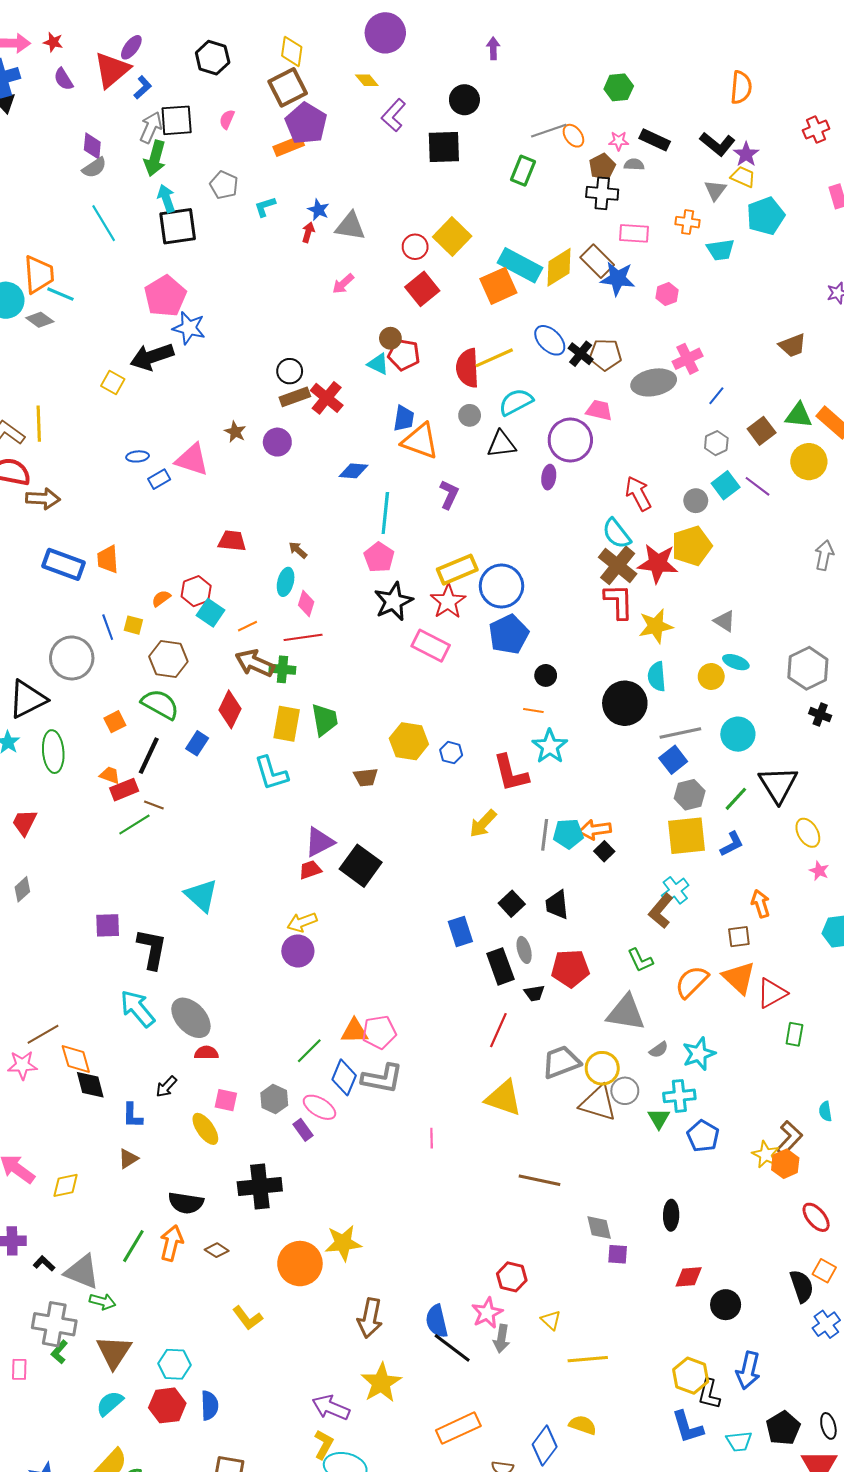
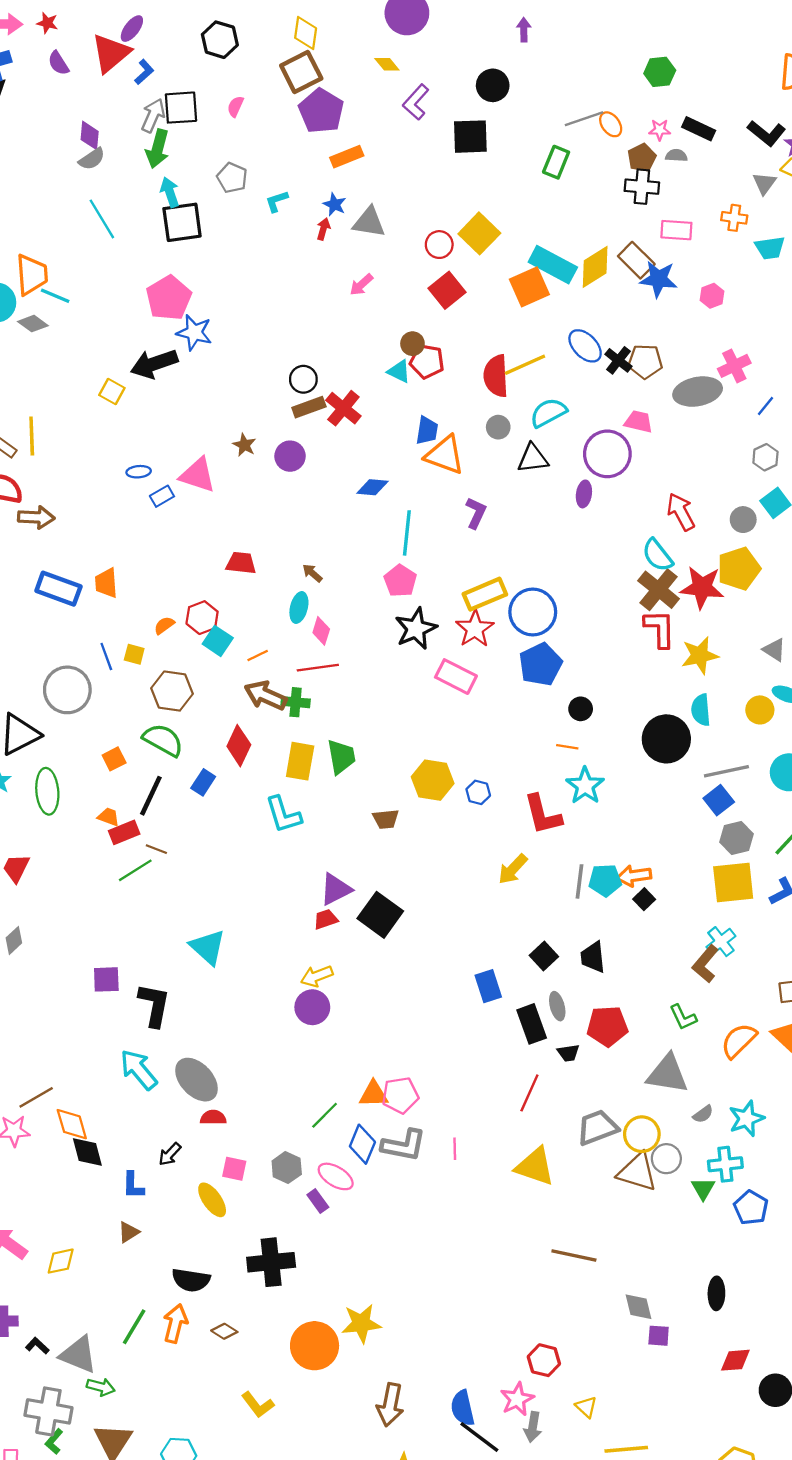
orange rectangle: (289, 146) -> (347, 157), moved
pink line: (432, 1138) -> (455, 1149), moved

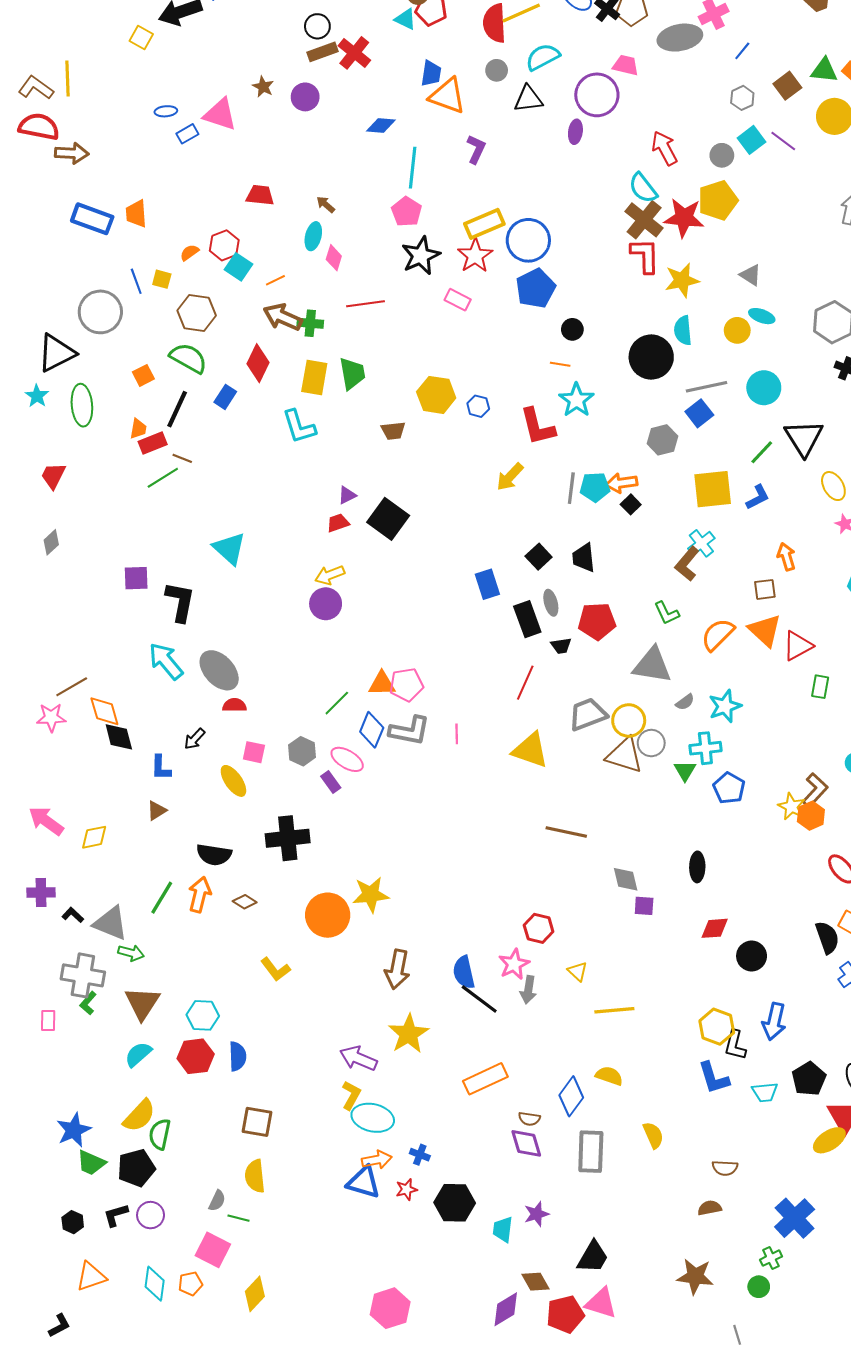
red line: (318, 668) -> (366, 304), moved
pink rectangle: (456, 677) -> (458, 300), size x0.7
orange trapezoid: (109, 817) -> (138, 429), turned 80
gray hexagon: (736, 838) -> (662, 440), moved
purple triangle: (336, 889) -> (347, 495), size x0.6

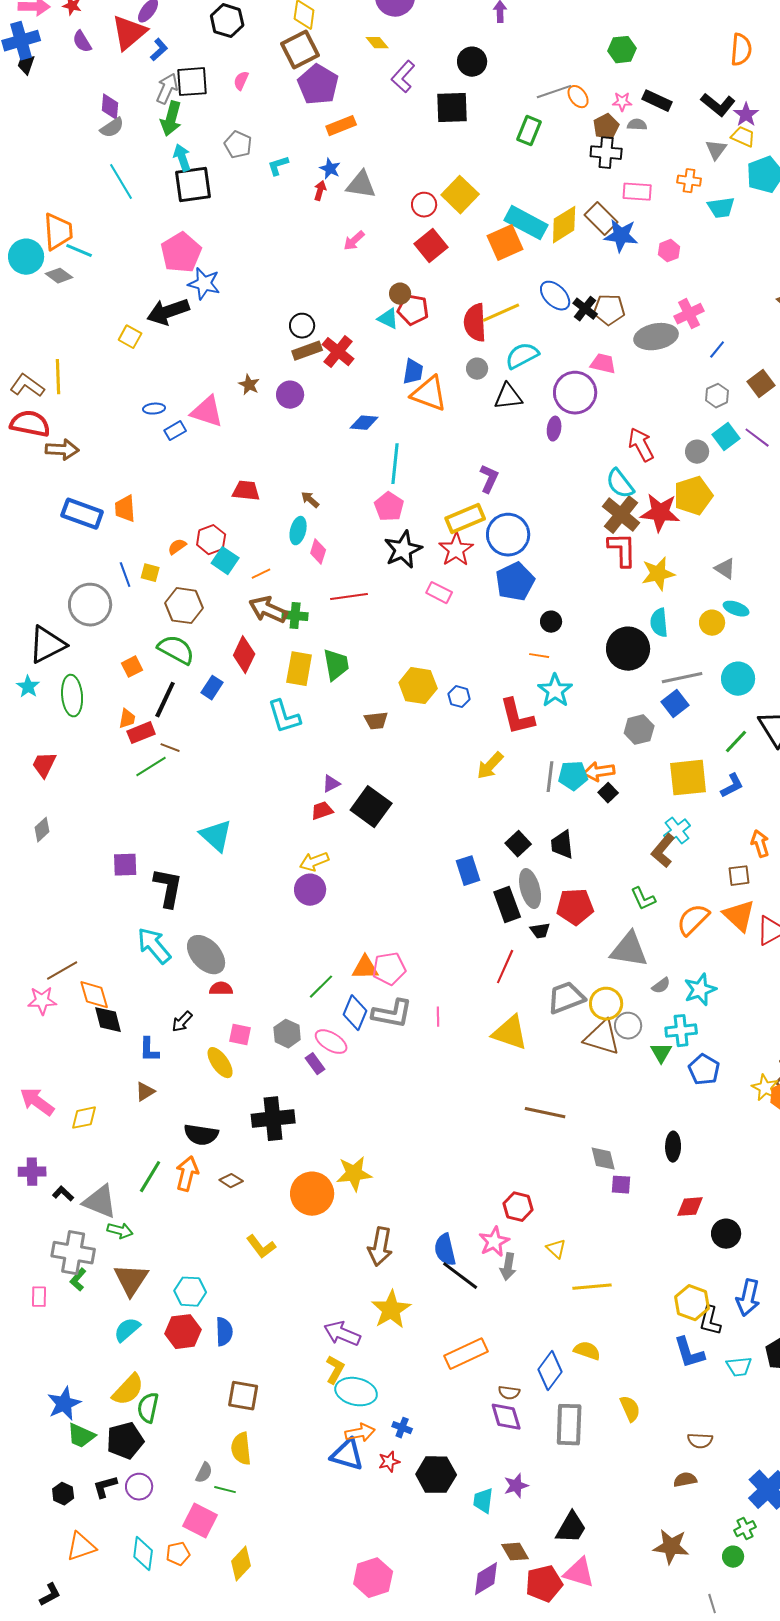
purple L-shape: (476, 149) -> (489, 479), moved
gray ellipse: (551, 603) -> (530, 889), size x1.5

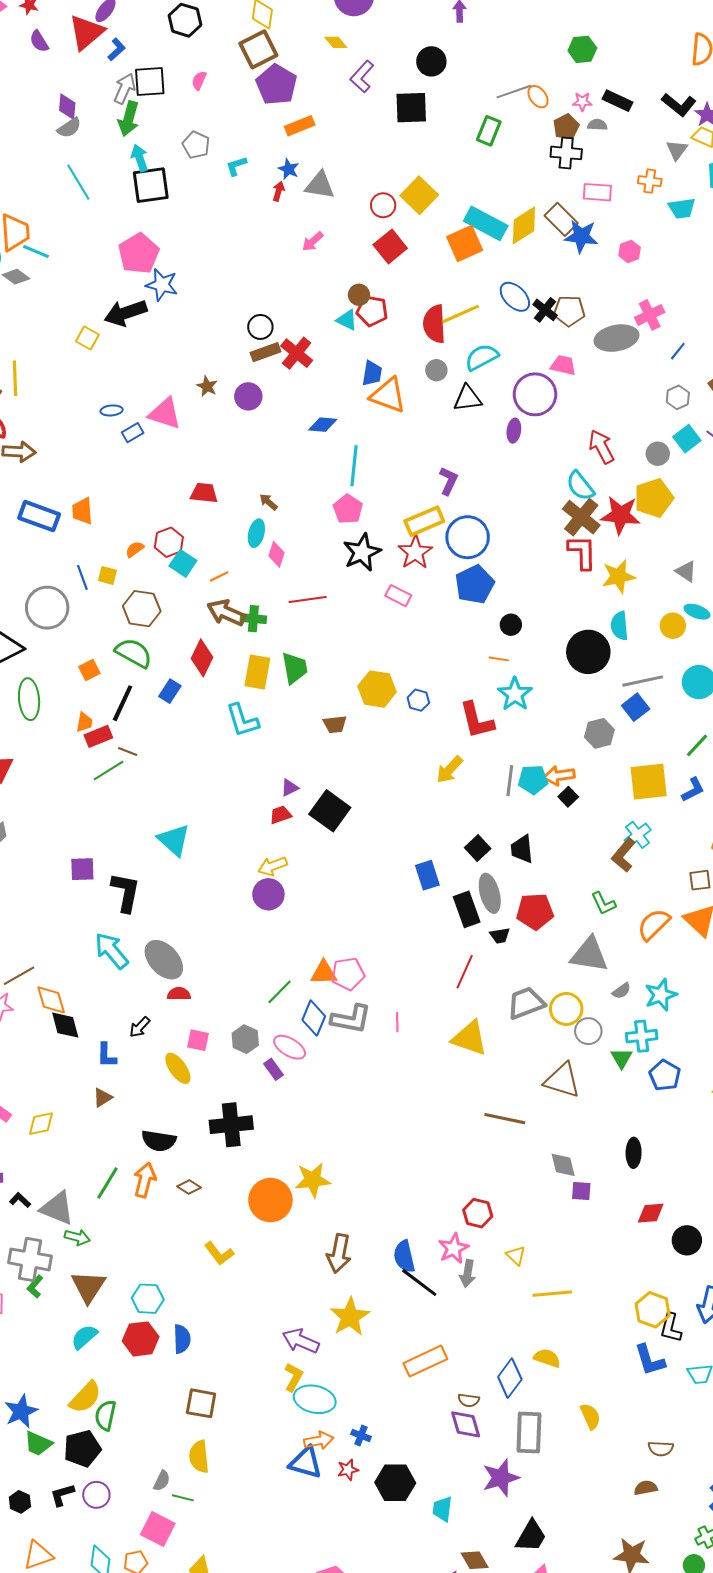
brown triangle: (602, 1038) -> (562, 1080), moved
purple star: (516, 1486) -> (501, 1478), moved, size x1.5

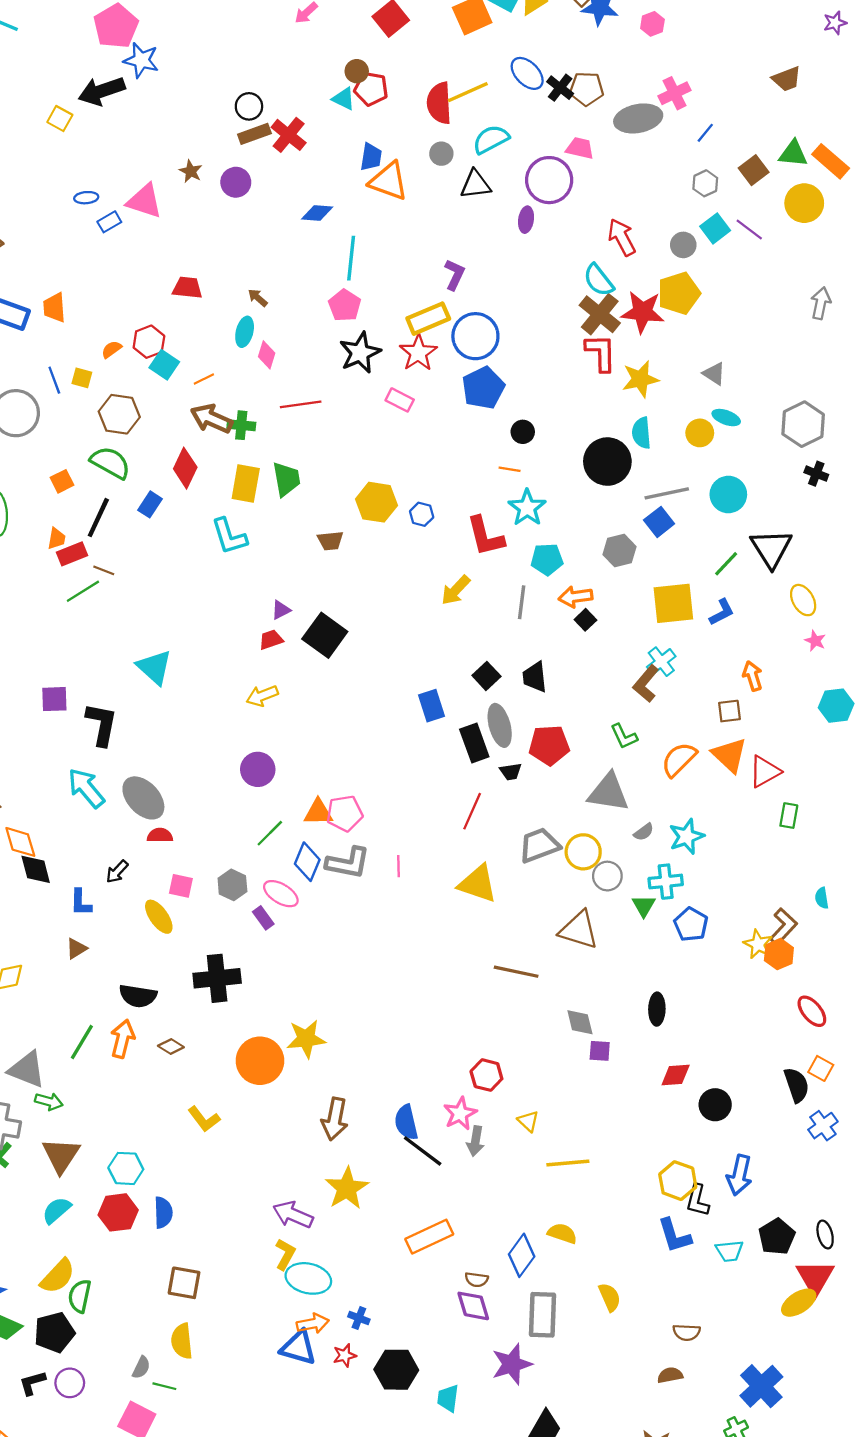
cyan pentagon: (533, 780) -> (547, 559), moved
purple circle: (268, 894) -> (258, 769), moved

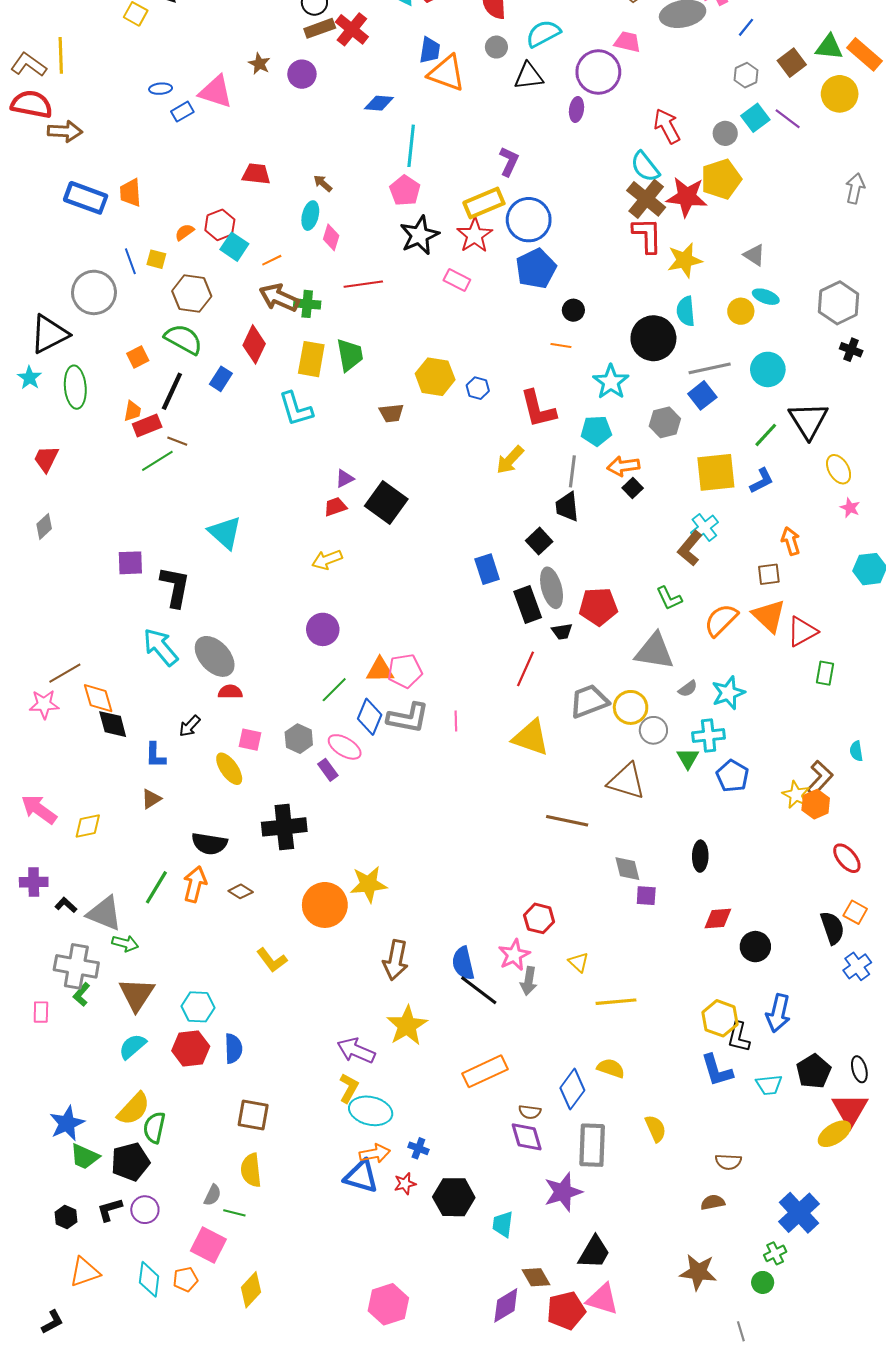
cyan star: (527, 508) -> (611, 382), moved
black trapezoid: (535, 677) -> (567, 507), moved

